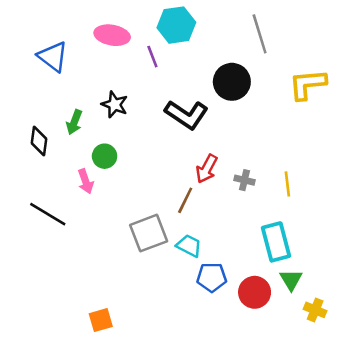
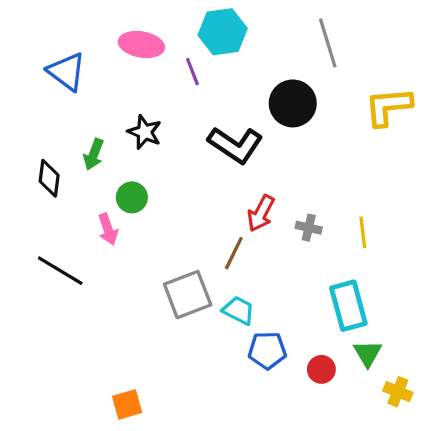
red circle: (255, 292) -> (321, 369), size x0.7

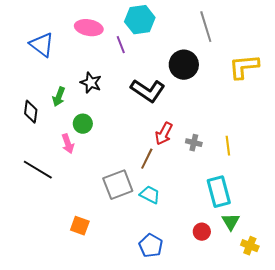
blue pentagon: (267, 350) -> (151, 246), moved, turned 30
orange square: (127, 404) -> (80, 226), moved, turned 36

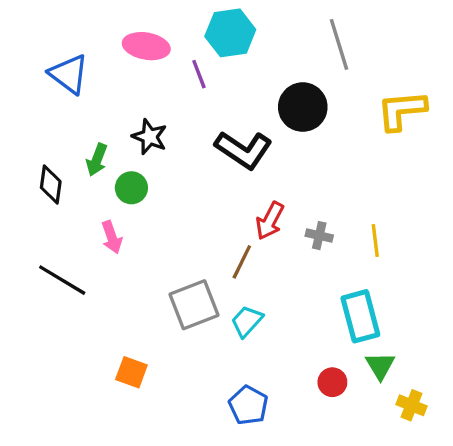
green circle: (83, 124) -> (131, 188), moved
cyan trapezoid: (150, 195) -> (247, 321), turned -75

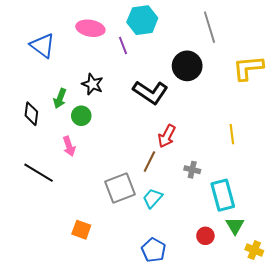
gray cross: (319, 236) -> (192, 170), moved
yellow line: (375, 241) -> (232, 134), moved

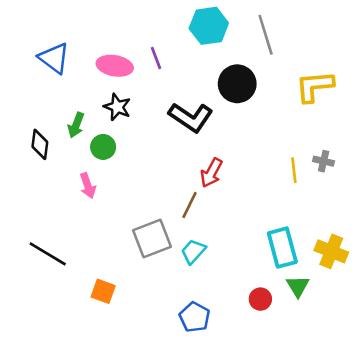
cyan hexagon: (142, 20) -> (209, 26), moved
pink ellipse: (90, 28) -> (115, 66), moved
gray cross: (192, 170) -> (324, 161), moved
black line: (39, 173) -> (48, 254), moved
yellow cross: (254, 250) -> (331, 251), moved, size x1.4

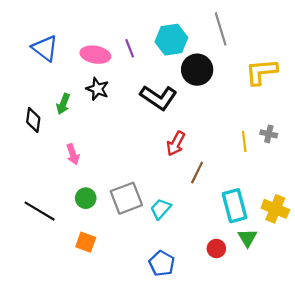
cyan hexagon: (209, 26) -> (171, 40), moved
green circle: (103, 147) -> (86, 198), moved
brown line: (189, 205) -> (197, 172), moved

